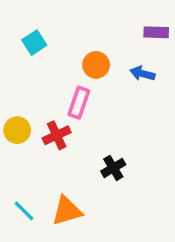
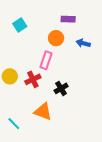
purple rectangle: (156, 32) -> (68, 19), moved
black cross: (113, 168) -> (61, 88), moved
orange triangle: (67, 211) -> (43, 112), moved, turned 36

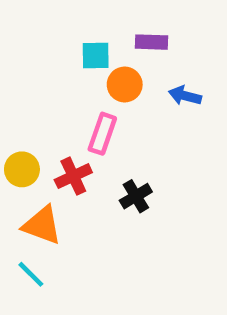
cyan square: (20, 25) -> (96, 55), moved, turned 32
orange triangle: (43, 112) -> (42, 225), moved

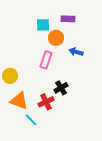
blue arrow: (185, 96) -> (76, 52), moved
red cross: (73, 176) -> (46, 102), moved
cyan line: (31, 274) -> (31, 120), moved

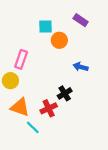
purple rectangle: (68, 19) -> (81, 20), moved, turned 32
blue arrow: (76, 52) -> (81, 67), moved
pink rectangle: (46, 60) -> (21, 59), moved

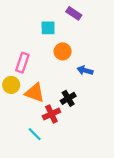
purple rectangle: (81, 20) -> (74, 13), moved
orange circle: (59, 40) -> (63, 51), moved
orange triangle: (20, 107) -> (35, 93), moved

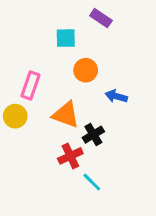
orange triangle: (35, 93) -> (66, 115), moved
cyan line: (35, 134) -> (92, 182), moved

